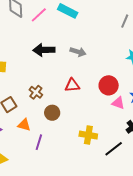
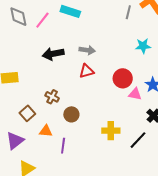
red triangle: (72, 85) -> (87, 71), moved

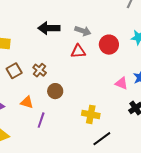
red circle: (123, 78) -> (109, 45), moved
brown square: (27, 113) -> (14, 71), moved
black line: (138, 140) -> (102, 139), moved

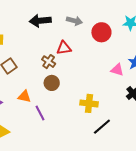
red triangle: (78, 51) -> (64, 48), moved
brown cross: (40, 70) -> (49, 62), moved
purple line: (41, 120) -> (40, 113), turned -42

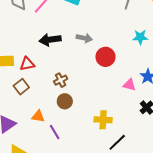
red circle: (101, 32) -> (105, 57), moved
red triangle: (64, 48) -> (27, 64), moved
brown cross: (49, 62) -> (61, 80), turned 32

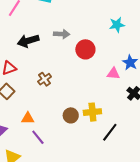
brown circle: (65, 101) -> (71, 115), moved
purple line: (55, 132) -> (38, 137), moved

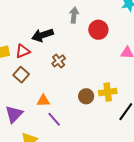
gray arrow: (62, 34) -> (74, 15), turned -84
black arrow: (28, 41) -> (43, 35), moved

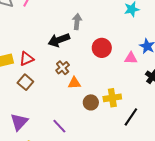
red circle: (98, 30) -> (102, 48), moved
black arrow: (43, 35) -> (59, 40), moved
orange triangle: (43, 101) -> (74, 83), moved

